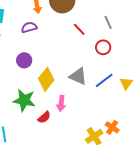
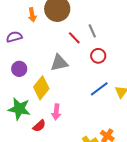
gray line: (108, 22) -> (92, 31), moved
purple semicircle: (29, 27) -> (14, 37), moved
gray triangle: (78, 76) -> (59, 63), moved, turned -36

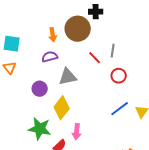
gray line: (92, 31) -> (113, 51), turned 32
purple semicircle: (14, 37) -> (50, 57), moved
gray triangle: (59, 63) -> (68, 77), moved

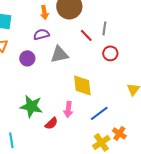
purple circle: (40, 89) -> (27, 58), moved
yellow diamond: (62, 108) -> (82, 85), moved, turned -45
blue line: (120, 109) -> (99, 113), moved

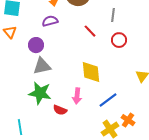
red line: (86, 35) -> (90, 31), moved
gray triangle: (59, 54) -> (42, 66), moved
red semicircle: (51, 123) -> (60, 110), turned 64

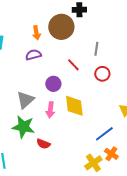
purple circle: (36, 45) -> (53, 84), moved
gray triangle: (42, 66) -> (25, 100), turned -30
pink arrow: (77, 96) -> (50, 110), moved
blue line: (108, 100) -> (104, 134), moved

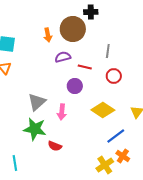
purple semicircle: (33, 55) -> (63, 57), moved
red line: (73, 65) -> (85, 67), turned -32
purple circle: (53, 84) -> (75, 86), moved
yellow diamond: (74, 106) -> (103, 110), moved, turned -50

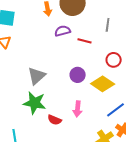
red circle: (114, 76) -> (114, 60), moved
purple circle: (75, 86) -> (78, 75), moved
pink arrow: (62, 112) -> (78, 109), moved

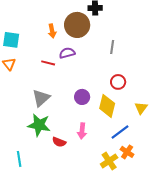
red line: (85, 41) -> (48, 63), moved
yellow diamond: (103, 84) -> (107, 106), turned 70

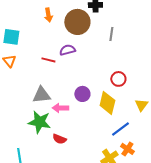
orange arrow: (52, 31) -> (48, 15), moved
gray line: (112, 47) -> (111, 34), moved
gray triangle: (41, 98) -> (41, 95), turned 36
pink arrow: (82, 131) -> (60, 108), moved, turned 84

